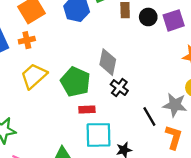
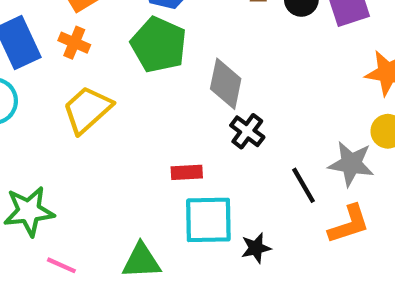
orange cross: (27, 40) -> (74, 43), turned 35
green pentagon: (75, 82) -> (159, 45), moved
orange L-shape: (174, 137) -> (349, 224), turned 55

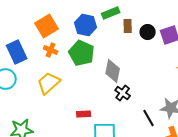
orange cross: (74, 43) -> (51, 50), moved
red rectangle: (187, 172) -> (84, 114), moved

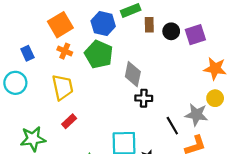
blue rectangle: (17, 52) -> (27, 53), size x0.6
yellow trapezoid: (49, 83) -> (63, 87), turned 120
black cross: (123, 93) -> (144, 98), turned -35
red rectangle: (84, 114) -> (69, 121), moved, turned -40

